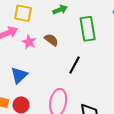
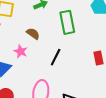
pink star: (29, 42) -> (21, 51), moved

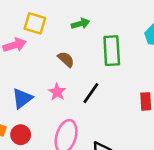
pink star: (21, 51) -> (57, 92), moved

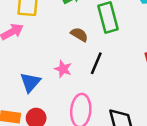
brown semicircle: (66, 59) -> (79, 35), moved

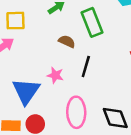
blue triangle: (30, 82) -> (26, 91), size x1.4

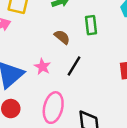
green rectangle: (92, 22) -> (91, 25), size x0.7

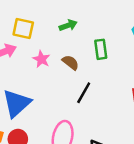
pink star: (42, 67) -> (41, 59), moved

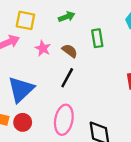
black line: (84, 93) -> (67, 78), moved

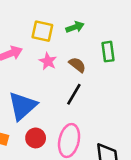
yellow square: (25, 20) -> (42, 31), moved
red circle: (23, 122) -> (36, 138), moved

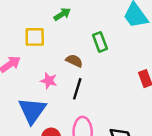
green arrow: (75, 27) -> (62, 14), moved
pink star: (48, 61) -> (49, 81), moved

